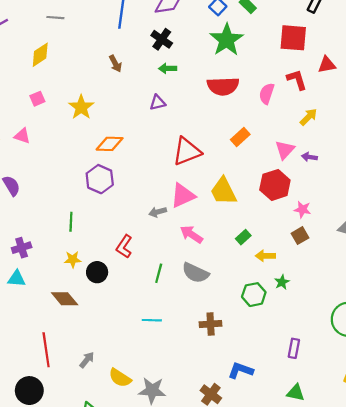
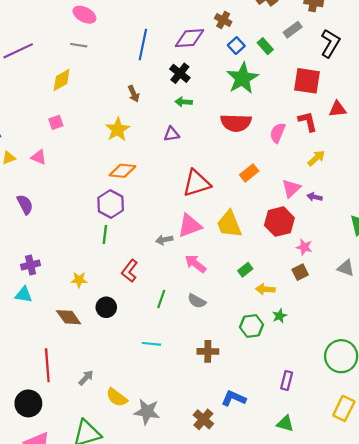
yellow star: (81, 107) -> (118, 129), moved
green line: (71, 222) -> (105, 235), moved
black circle: (97, 272) -> (106, 307), moved
gray semicircle: (195, 273) -> (197, 301), size x0.7

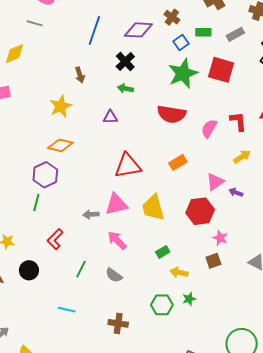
green rectangle: (265, 46) -> (203, 32), moved, turned -56
red square: (307, 81) -> (221, 70), moved

